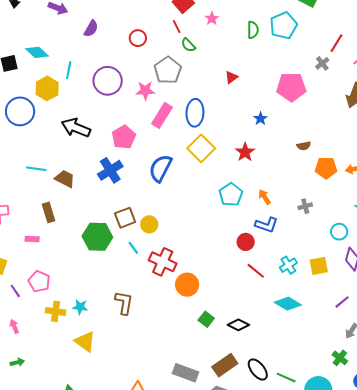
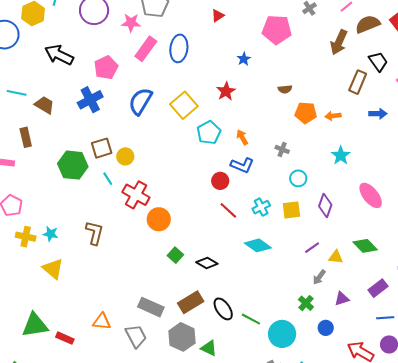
yellow square: (201, 148) -> (184, 105), moved
gray cross: (305, 206) -> (282, 149), turned 32
cyan circle: (339, 232) -> (298, 178), moved

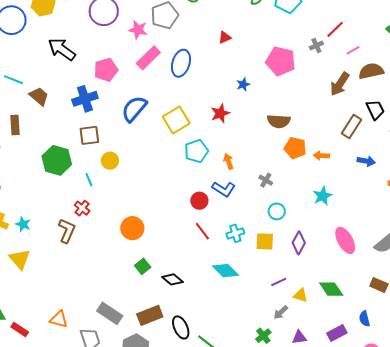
brown semicircle: (285, 89) -> (279, 121), size x1.6
brown square: (102, 148) -> (89, 135), moved
red cross: (136, 195) -> (82, 208), moved, size x0.6

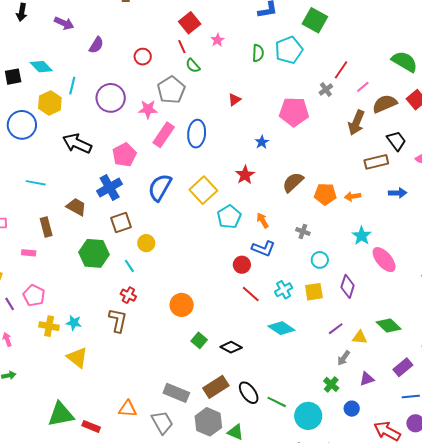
brown trapezoid: (39, 96) -> (76, 207), moved
brown semicircle: (279, 121) -> (293, 182), moved, turned 145
brown rectangle: (352, 126) -> (376, 162), turned 55
pink ellipse: (345, 240) -> (384, 260), moved

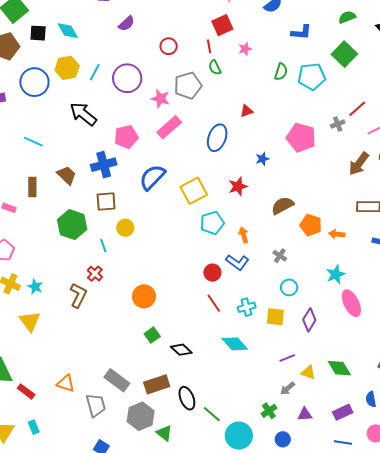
cyan line: (72, 86) -> (95, 72), moved
blue ellipse: (197, 134) -> (217, 138), moved

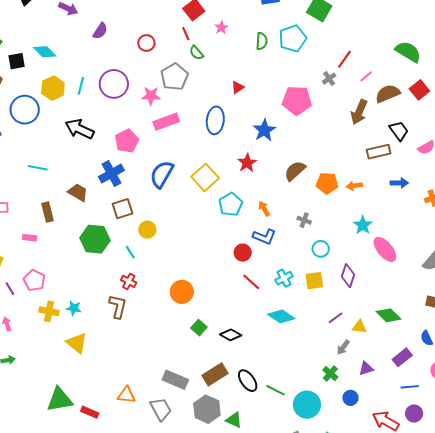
pink rectangle: (169, 127) -> (166, 122), turned 35
blue star: (262, 159) -> (264, 130), size x1.6

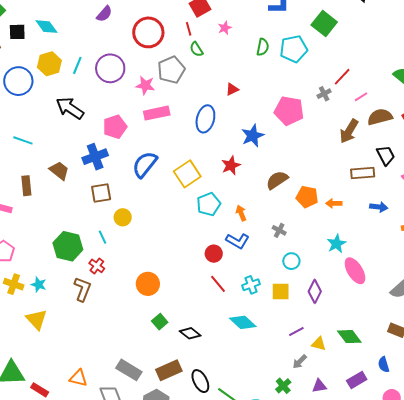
red circle: (146, 43) -> (148, 32), size x1.8
green hexagon: (95, 239) -> (68, 246), moved

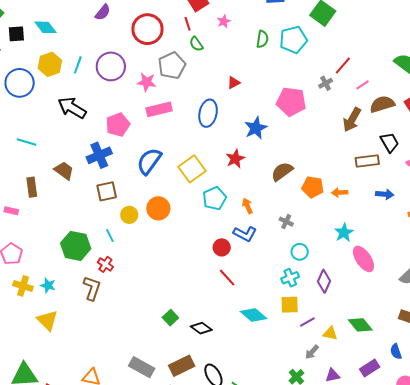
orange circle: (148, 284) -> (158, 208), moved
cyan cross: (251, 285) -> (290, 278), moved
yellow square: (281, 292) -> (290, 305), moved

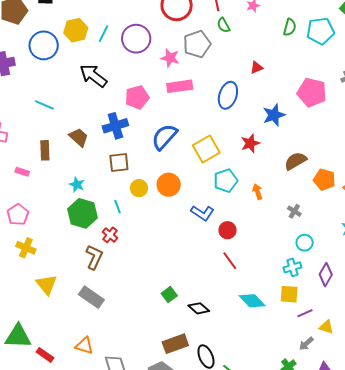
blue L-shape: (245, 234) -> (202, 213), moved
cyan star: (48, 285) -> (77, 185), moved
gray rectangle: (142, 367) -> (91, 297), moved

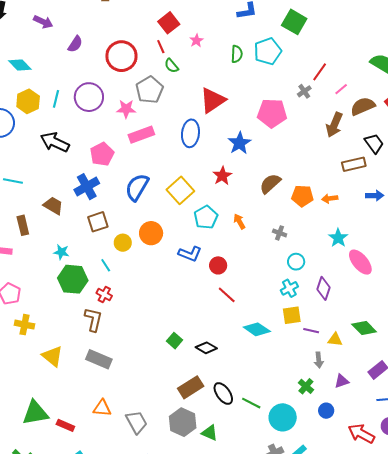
red triangle: (257, 68) -> (213, 100), size x2.0
purple line: (305, 313) -> (311, 331), turned 49
gray arrow: (306, 344) -> (319, 360), turned -42

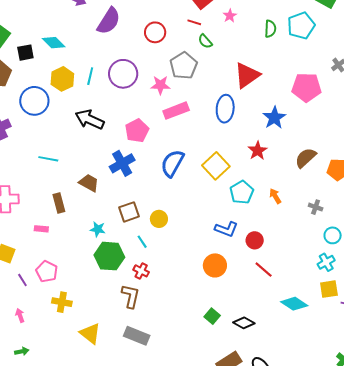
purple semicircle: (75, 44) -> (109, 21), size x1.6
red line: (161, 47) -> (194, 22), turned -48
red circle: (121, 56) -> (155, 32), size x0.7
brown square: (98, 222) -> (129, 212), moved
orange circle: (151, 233) -> (215, 265), moved

